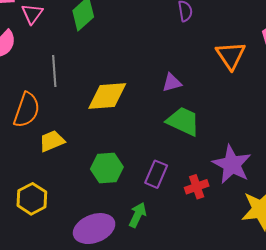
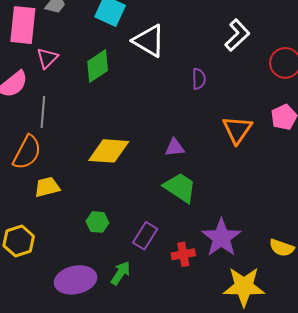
gray line: (54, 71) -> (43, 112), moved
green hexagon: (107, 168) -> (97, 222), size x0.7

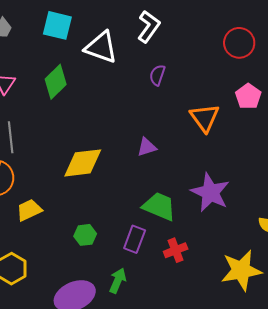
white L-shape: (237, 35) -> (149, 27), moved
purple semicircle: (199, 79) -> (157, 75), turned -150
green trapezoid: (180, 187) -> (159, 206), moved
purple star: (221, 238) -> (210, 192), moved

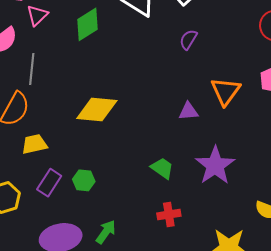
purple triangle: (147, 147) -> (188, 111), moved
green trapezoid: (159, 206) -> (162, 168), size x0.7
purple rectangle: (135, 239) -> (49, 183), moved

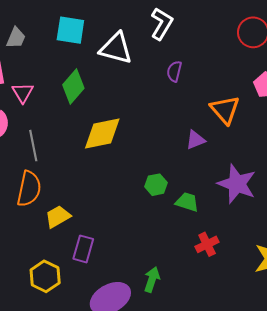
yellow diamond: (97, 109) -> (102, 134), moved
green hexagon: (84, 180) -> (156, 185), moved

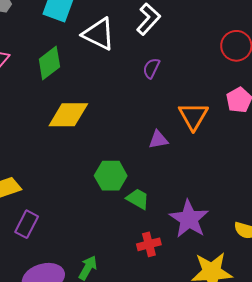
purple star: (237, 184) -> (189, 219), moved
green hexagon: (156, 185) -> (111, 176), size x1.4

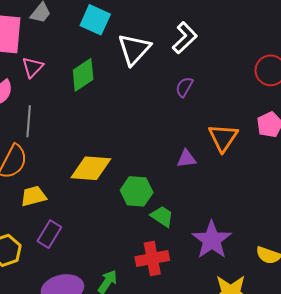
white triangle: (99, 34) -> (134, 49), turned 42
yellow diamond: (68, 115) -> (91, 168), moved
red cross: (149, 244) -> (152, 259), moved, size x1.4

